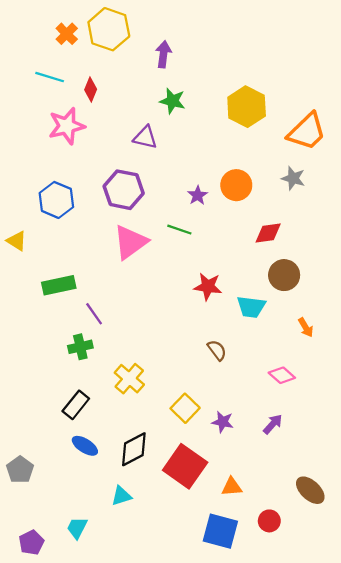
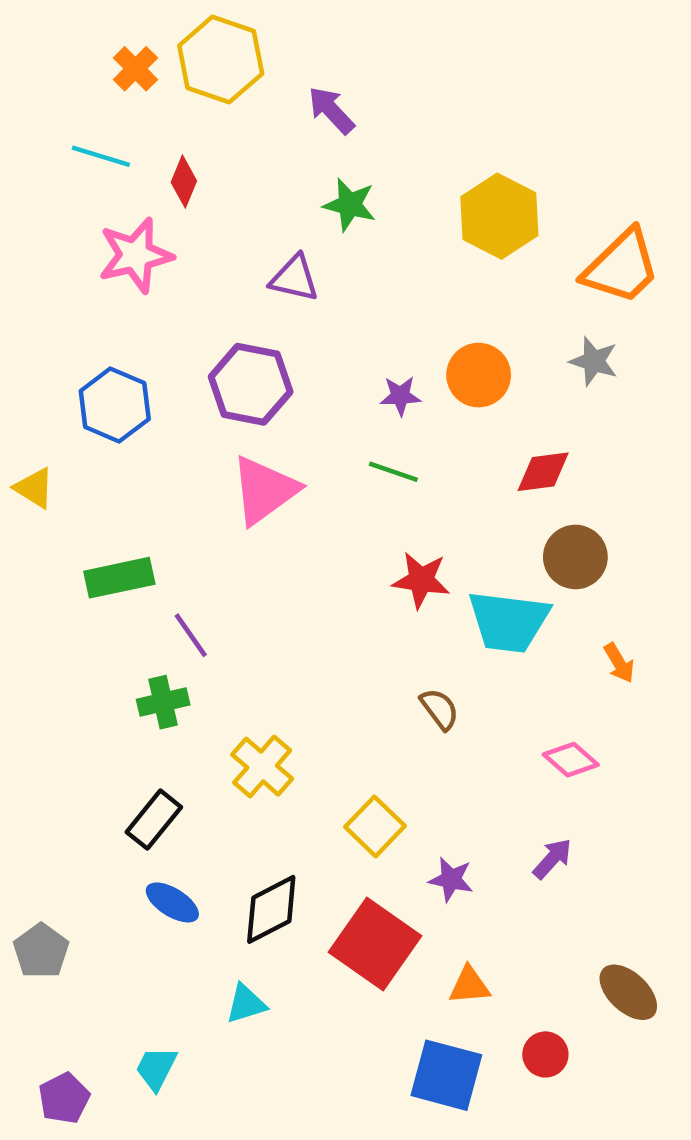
purple arrow: (163, 54) -> (331, 110), turned -50
purple star: (198, 195) -> (400, 396), turned 30
green line: (179, 230) -> (393, 472), moved
cyan trapezoid: (251, 307) -> (509, 621), size x1.4
purple star: (223, 422) -> (451, 879), moved

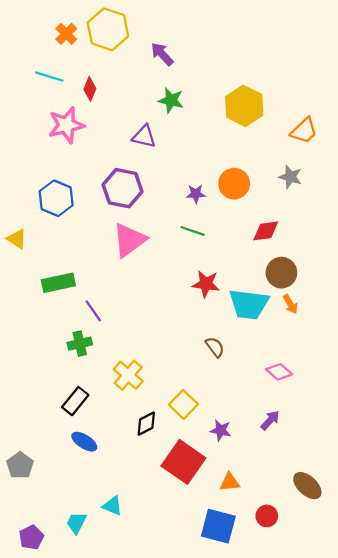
orange trapezoid: (621, 267) -> (304, 131), size x0.7
orange arrow: (619, 663) -> (290, 304), moved
black diamond: (271, 909) -> (146, 424), moved, size x0.7
cyan triangle: (246, 1004) -> (112, 506), moved, turned 40

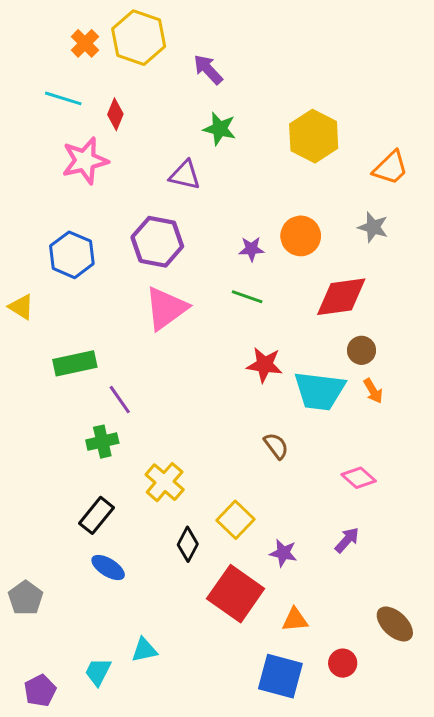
red diamond: (266, 231) -> (341, 297), size x1.5
brown circle: (281, 273) -> (362, 350), size x0.7
black diamond: (146, 424) -> (188, 544), turned -35
cyan triangle: (112, 506) -> (144, 650), turned -35

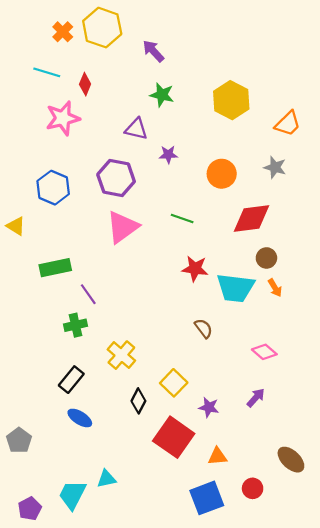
purple star: (251, 249) -> (168, 155), moved
cyan trapezoid: (98, 672) -> (72, 495), size x1.4
blue square: (280, 676) -> (207, 498), turned -36

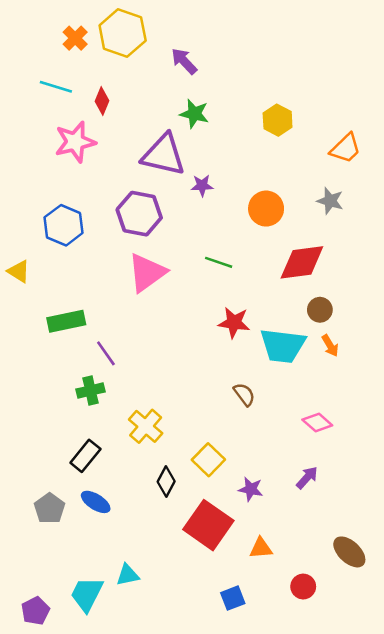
yellow hexagon: (231, 100) -> (278, 120), size x0.7
purple triangle: (136, 129) -> (164, 155), size x1.6
gray pentagon: (19, 440) -> (50, 508), moved
blue square: (207, 498) -> (233, 598), moved, size x0.6

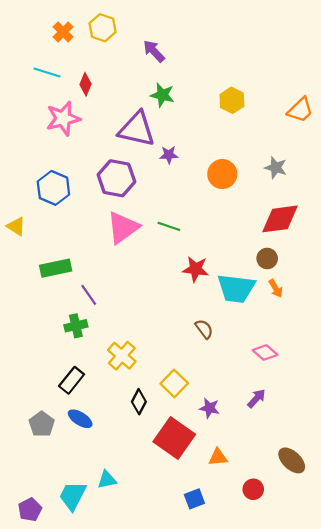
yellow hexagon: (123, 33) -> (103, 28), size x0.7
orange trapezoid: (345, 148) -> (300, 110), moved
green line: (219, 262) -> (169, 226), moved
red diamond: (302, 262) -> (280, 219), moved

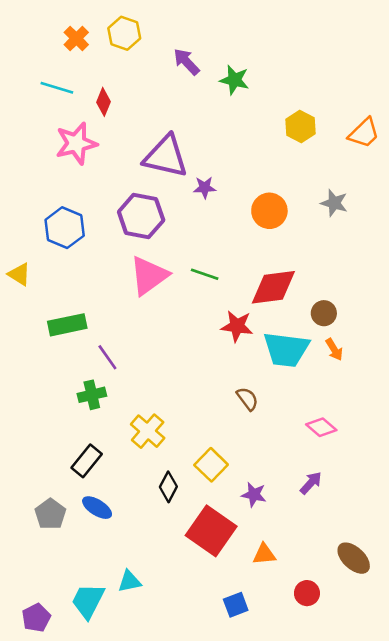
green star: (162, 95) -> (234, 80), moved
yellow hexagon: (232, 100) -> (301, 127), moved
red diamond: (280, 219) -> (273, 287), moved

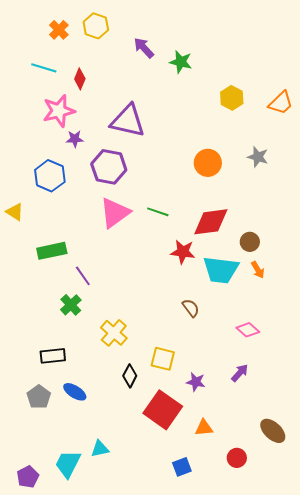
purple star: (205, 187) -> (75, 139), moved
green cross: (92, 395) -> (71, 305), turned -30
black rectangle: (87, 461) -> (53, 356), moved, turned 45
yellow square: (211, 465) -> (163, 359), turned -30

